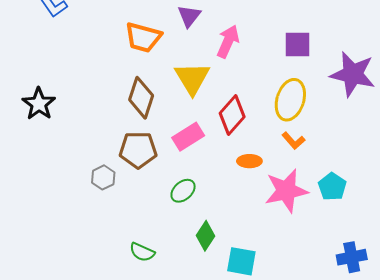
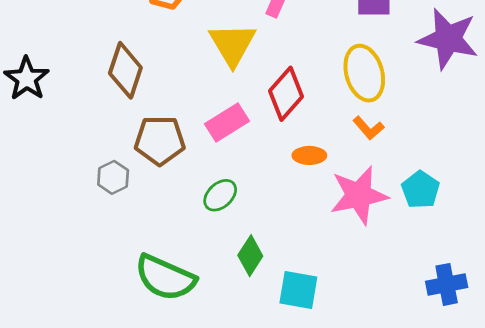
brown diamond: (141, 98) -> (125, 70), moved
yellow ellipse: (290, 100) -> (364, 73), turned -33
green semicircle: (142, 252) -> (165, 278), size x1.8

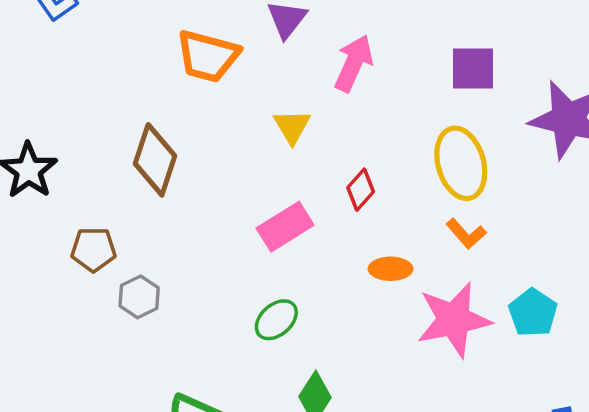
yellow triangle: (232, 44) -> (292, 126), size x0.6
red diamond: (286, 94) -> (361, 190), size x0.6
brown pentagon: (160, 140) -> (93, 249), moved, size x0.7

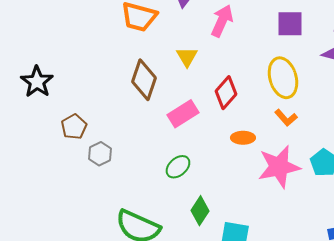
brown diamond: (155, 160) -> (144, 80), moved
red diamond: (361, 190) -> (226, 93), size x1.4
brown pentagon: (93, 249) -> (74, 127), turned -30

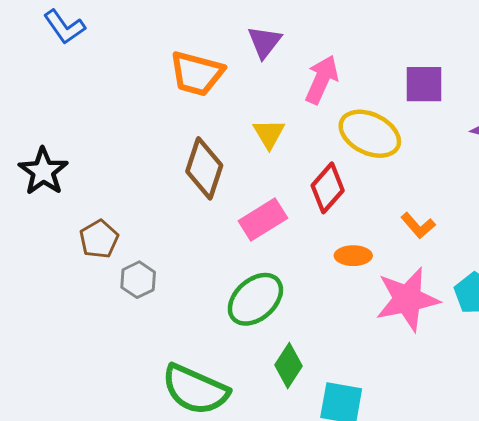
yellow ellipse: (283, 78) -> (370, 134), moved, turned -48
green ellipse: (178, 167) -> (255, 299), size x1.5

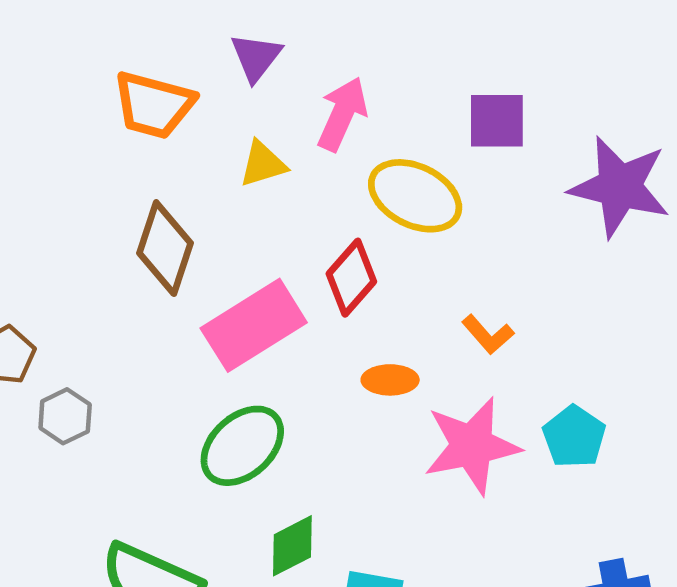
yellow triangle: (269, 134) -> (263, 164), moved, turned 44
pink rectangle: (263, 220) -> (254, 325), size x1.4
green diamond: (289, 365) -> (292, 546), turned 30

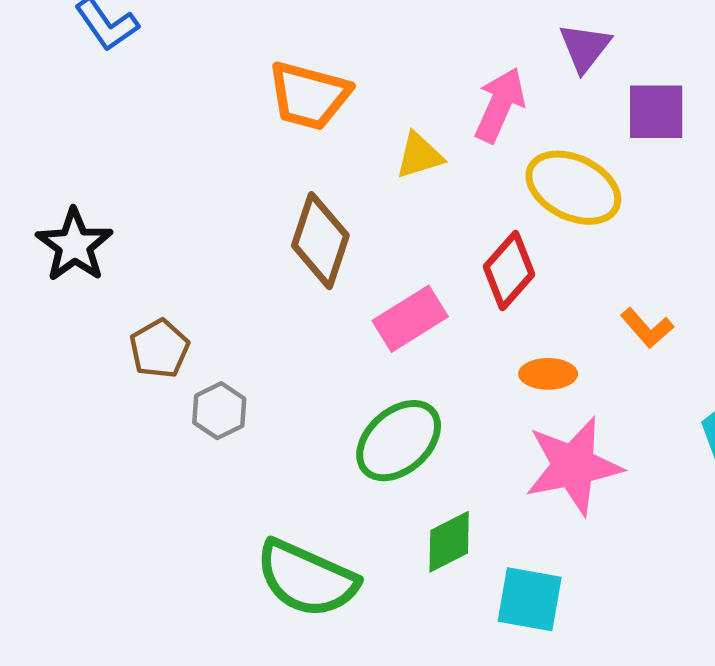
purple triangle: (256, 57) -> (585, 47), moved
pink rectangle: (254, 325) -> (410, 319), size x0.7
pink star: (472, 446) -> (573, 466), moved

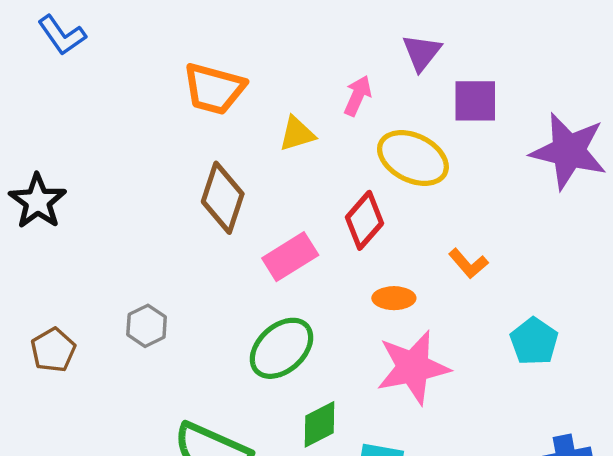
pink arrow: (500, 105) -> (358, 96), size x0.7
brown pentagon: (159, 349) -> (53, 350), moved

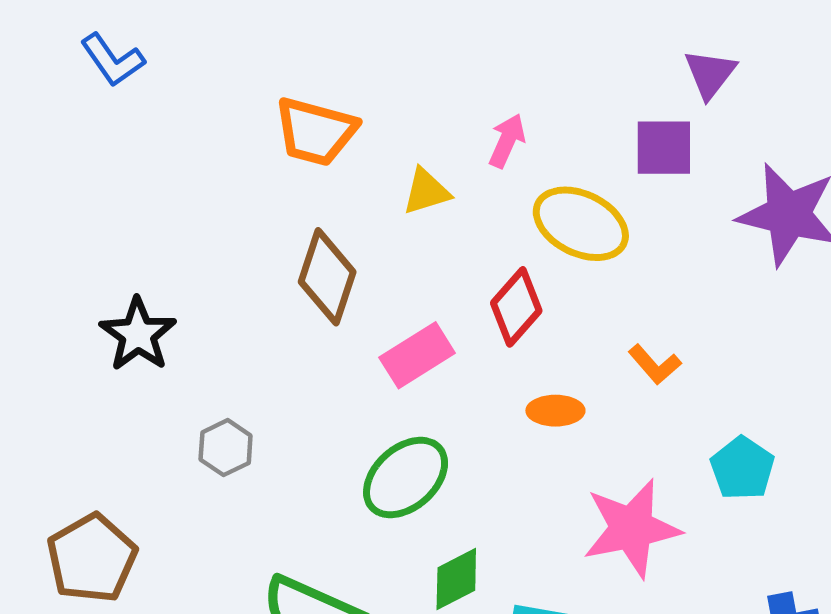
purple triangle: (422, 52) -> (710, 74), moved
black star: (38, 201) -> (138, 334), moved
brown pentagon: (53, 350) -> (92, 558), moved, size x1.5
pink star: (413, 367) -> (632, 528), moved

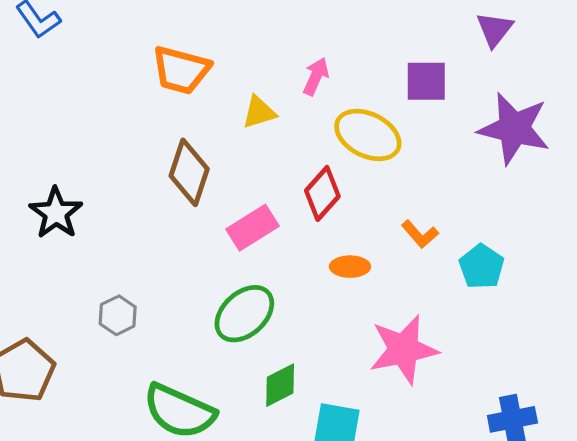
purple triangle: (710, 74) -> (495, 29), moved
gray hexagon: (226, 448) -> (118, 315), moved
cyan pentagon: (742, 468) -> (482, 267), moved

